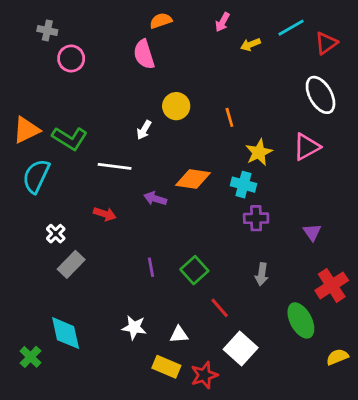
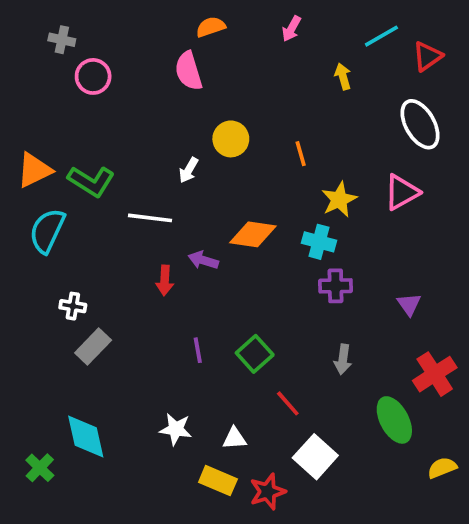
yellow arrow: (250, 44) -> (343, 76), moved, turned 96
red arrow: (105, 214) -> (165, 280), moved, turned 75
white cross: (56, 234) -> (73, 306), turned -36

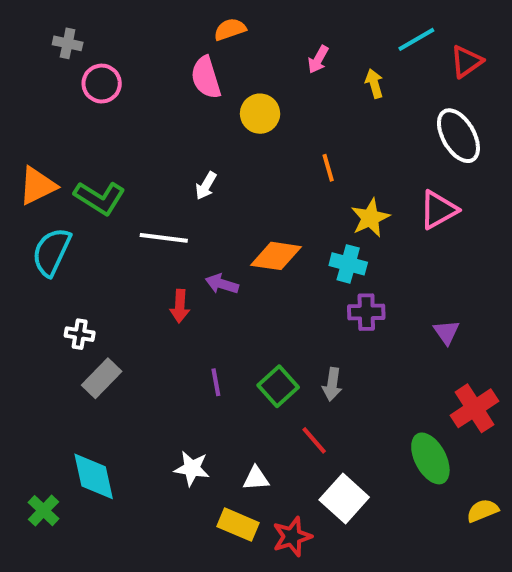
pink arrow: (291, 29) -> (318, 59), moved
yellow circle: (231, 139) -> (260, 114), moved
gray arrow: (343, 359) -> (332, 384), moved

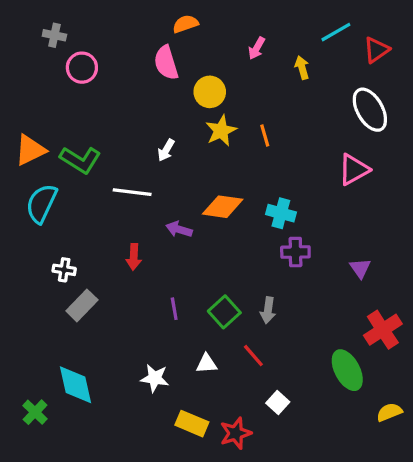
yellow star: (370, 218) -> (221, 131), moved
red arrow: (180, 306) -> (134, 257), moved
white triangle: (256, 478) -> (206, 364), moved
white square: (344, 499) -> (278, 402), size x0.6

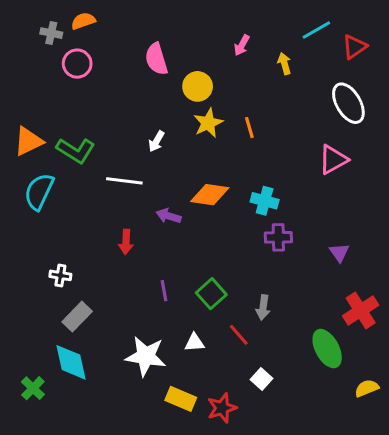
orange semicircle: (185, 24) -> (83, 21), moved
white cross: (64, 270) -> (60, 275), moved
gray rectangle: (82, 305) -> (77, 317), moved
gray arrow: (268, 310) -> (263, 307), moved
white star: (155, 378) -> (146, 356), size x1.5

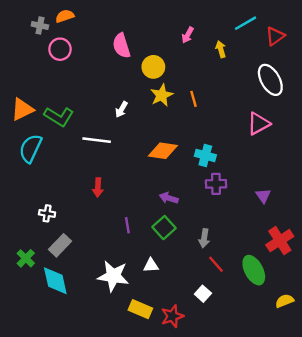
purple arrow: (169, 216) -> (169, 198), moved
red line: (239, 335) -> (216, 264), moved
green cross: (33, 388) -> (26, 258), moved

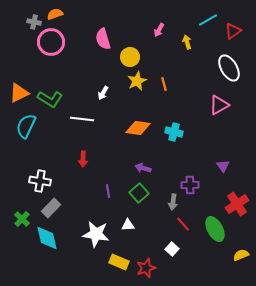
pink circle: (60, 49) -> (51, 42), size x1.4
purple cross: (216, 184) -> (190, 185), moved
white cross: (47, 213) -> (40, 181), size x1.5

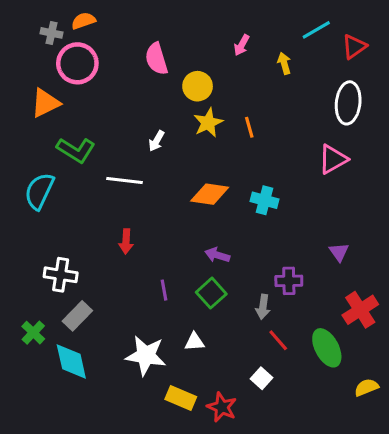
white ellipse: (229, 68) -> (348, 103), turned 36
orange triangle: (19, 93) -> (45, 103), moved
red star: (146, 268) -> (222, 407), turned -30

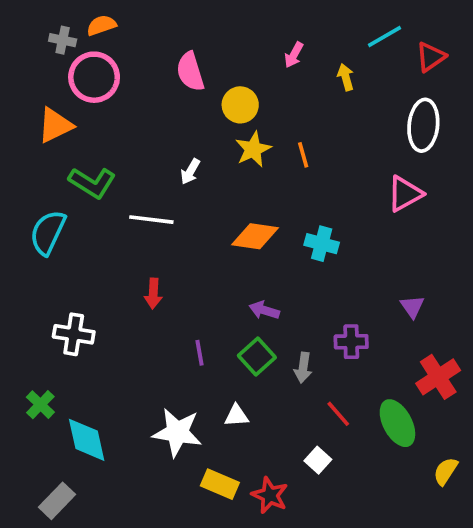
gray arrow: (263, 307) -> (303, 368), moved
gray rectangle: (77, 316) -> (57, 501), moved
yellow semicircle: (366, 387) -> (446, 471), turned -35

